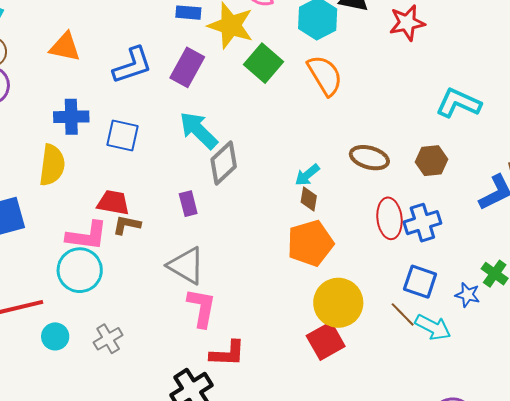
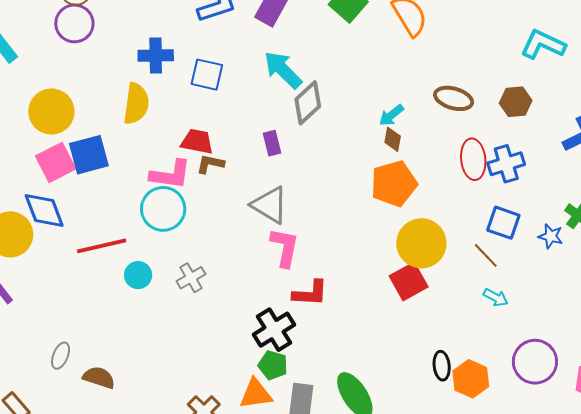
cyan arrow: (433, 327) -> (496, 297), moved, size x0.7

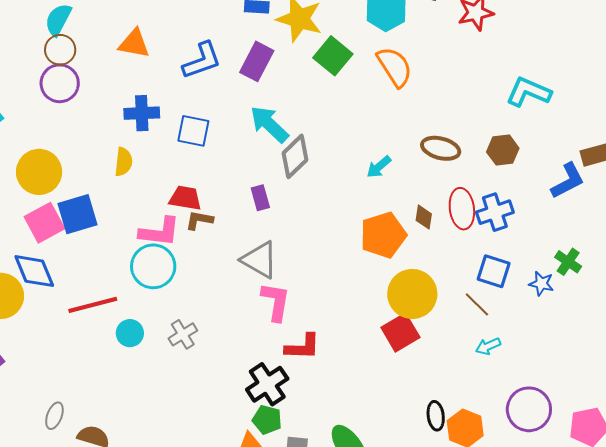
yellow semicircle: (136, 104) -> (124, 162), size x0.7
brown diamond: (393, 139) -> (424, 217), moved
cyan arrow: (496, 297) -> (488, 346), turned 130

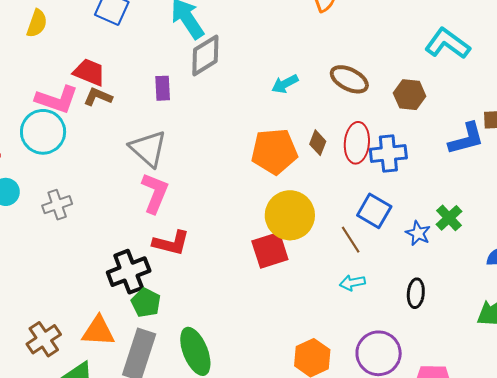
black ellipse: (436, 416) -> (416, 293), moved
green pentagon: (267, 420) -> (146, 303), moved

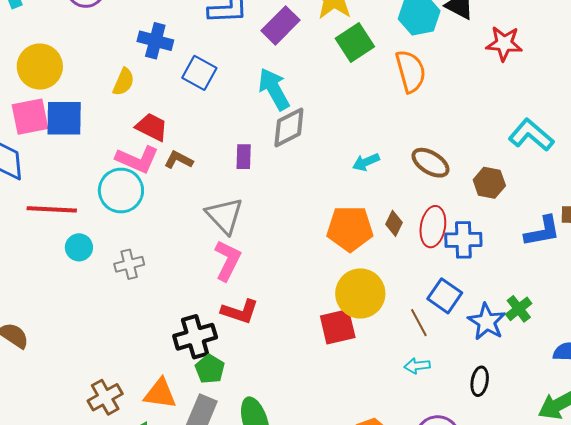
red trapezoid: (89, 72) -> (152, 127), moved
blue star: (418, 233) -> (487, 322), size x1.5

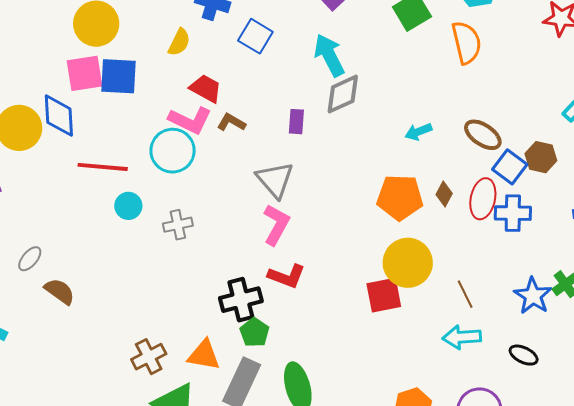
blue square: (445, 296) -> (510, 167), moved
cyan arrow: (417, 366) -> (462, 337), size x1.5
black ellipse: (480, 381) -> (524, 355), turned -76

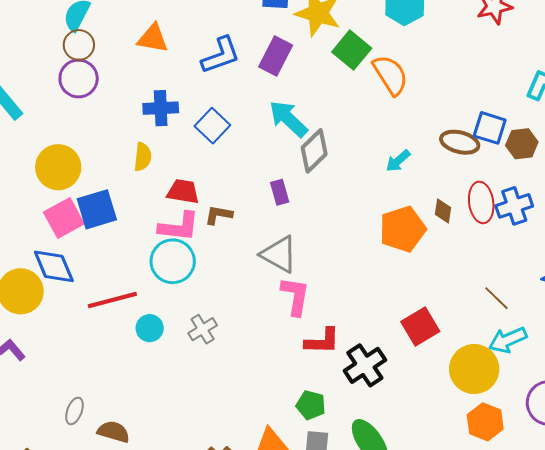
blue square: (255, 36) -> (212, 126), turned 32
orange semicircle: (466, 43) -> (390, 75), moved
blue square: (510, 167) -> (490, 128), moved
yellow circle: (408, 263) -> (474, 369), moved
black cross: (241, 300) -> (365, 365), moved

